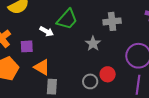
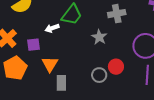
white arrow: (46, 31) -> (52, 28), turned 136
orange triangle: (42, 67) -> (50, 64), turned 36

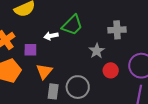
red circle: (116, 67) -> (111, 70), moved
gray circle: (99, 75) -> (78, 87), moved, size x1.5

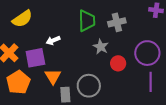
green trapezoid: (72, 25) -> (87, 21), moved, turned -35
purple square: (30, 50) -> (35, 58), size x1.5

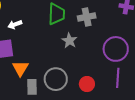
white arrow: (53, 40) -> (15, 24), moved
red circle: (118, 63) -> (87, 84), moved

